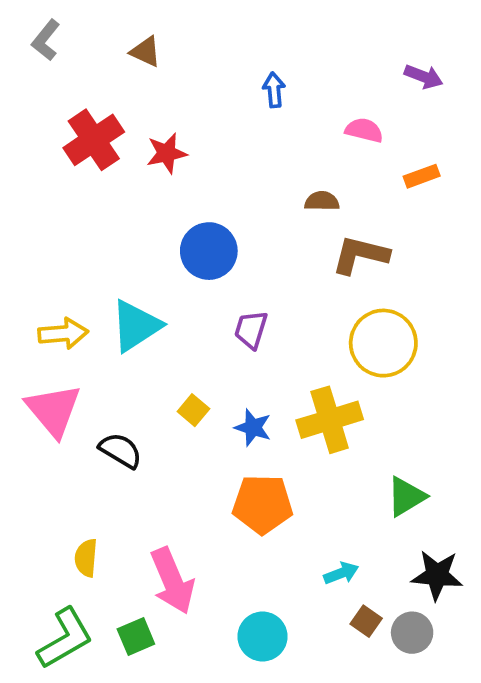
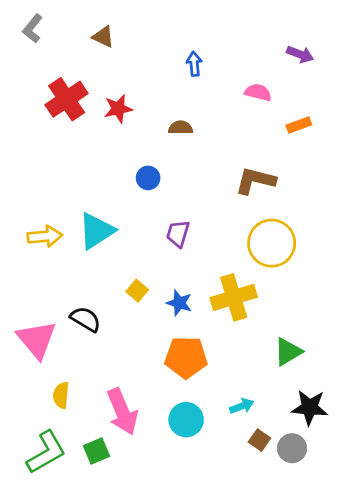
brown semicircle: (322, 201) -> (181, 128), moved
blue circle: (209, 251) -> (148, 178), size x0.6
pink triangle: (53, 410) -> (37, 340), moved
cyan circle: (262, 636) -> (186, 420), moved

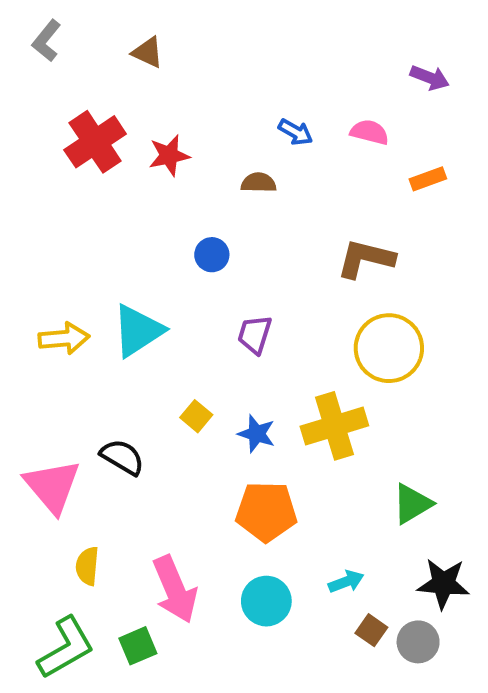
blue arrow: (194, 64) -> (296, 132), moved, turned 125

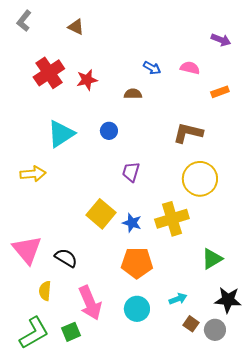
cyan triangle: (138, 331) -> (61, 134), moved
yellow square: (196, 416) -> (101, 214), size x1.8
black semicircle: (122, 457) -> (66, 258), moved

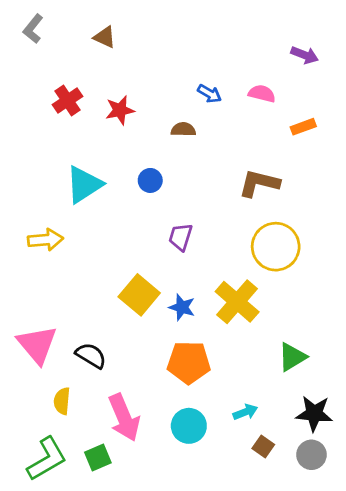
red cross: (49, 73) -> (68, 101), size x0.7
yellow cross: (172, 219) -> (237, 302), turned -32
gray circle: (215, 330) -> (311, 455), moved

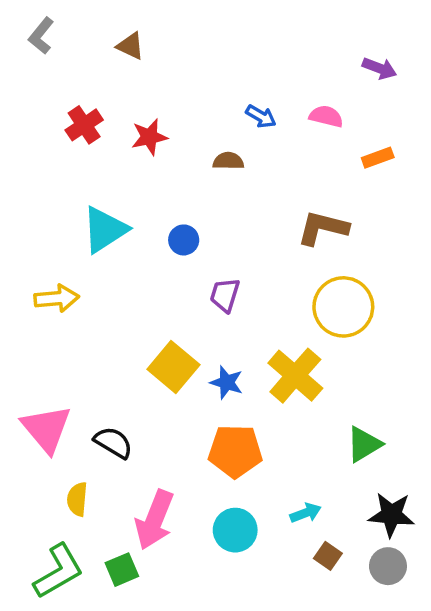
blue circle: (150, 180) -> (184, 240), moved
pink arrow: (124, 418) -> (155, 520), turned 45

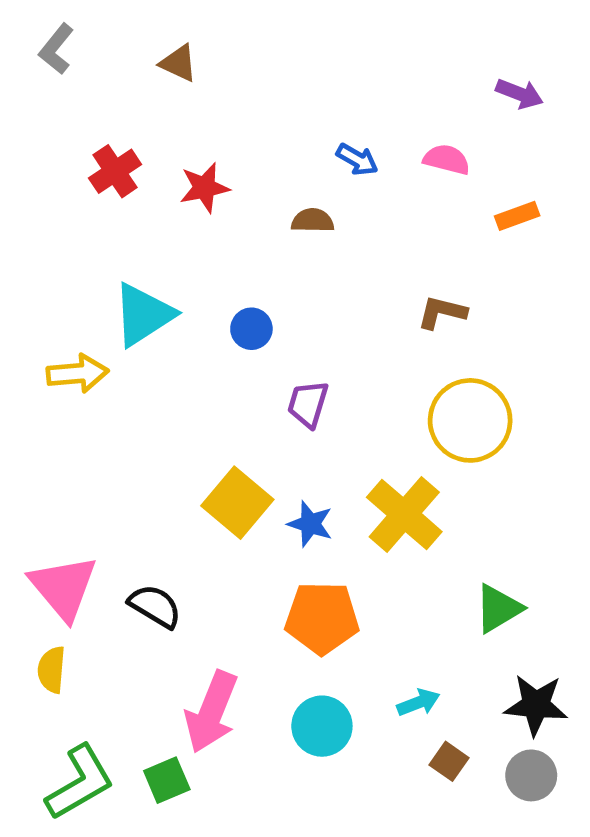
brown L-shape: (323, 228) -> (442, 312), size x0.7
yellow arrow: (57, 298) -> (77, 373), moved
yellow semicircle: (77, 499) -> (52, 670), moved

